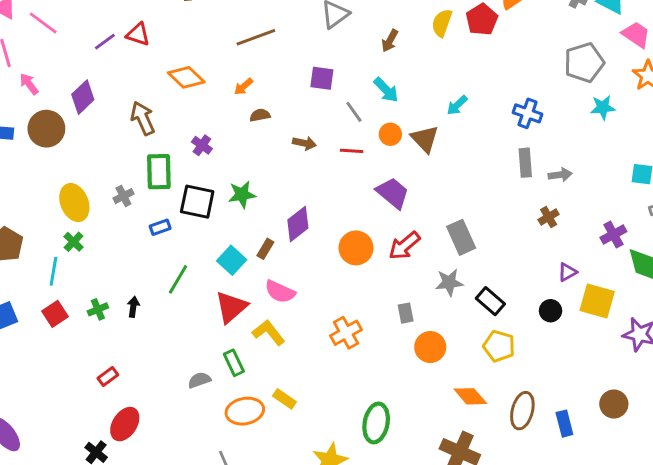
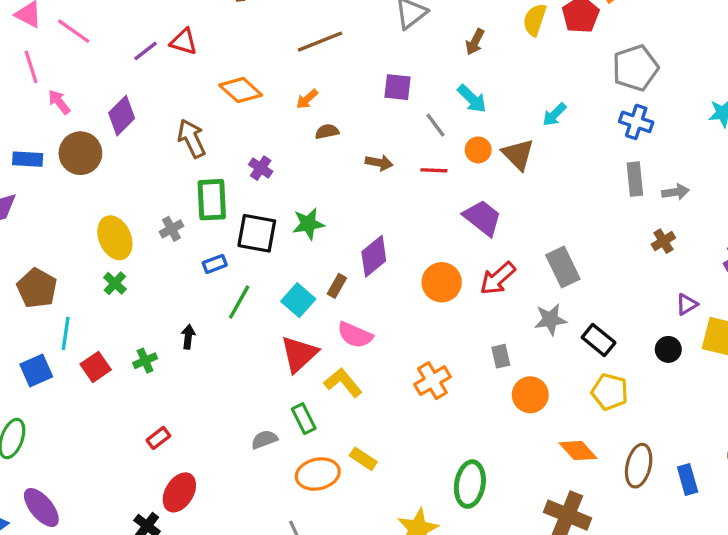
gray pentagon: (584, 63) -> (635, 68), moved
cyan line: (53, 271) -> (66, 333), moved
green line: (178, 279) -> (239, 302), moved
black arrow: (133, 307) -> (188, 337), moved

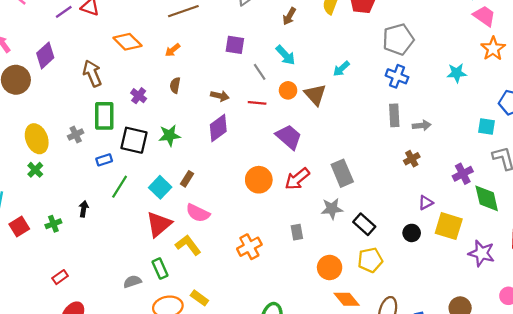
brown semicircle: (327, 132) -> (175, 85), moved, turned -70
purple diamond: (374, 256) -> (218, 128), moved
yellow pentagon: (610, 392) -> (370, 260), turned -30
orange circle: (530, 395) -> (330, 268), moved

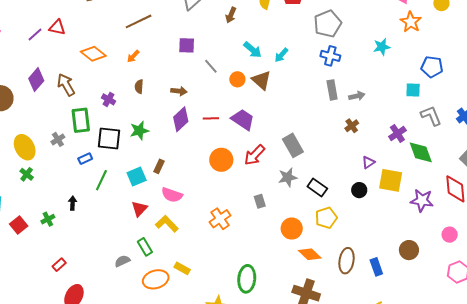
purple diamond: (45, 55) -> (36, 80), moved
cyan arrow: (285, 55) -> (253, 50), moved
red line: (257, 103) -> (211, 118), moved
cyan square: (160, 187) -> (137, 177), turned 30
red triangle: (159, 224) -> (139, 209), size x0.7

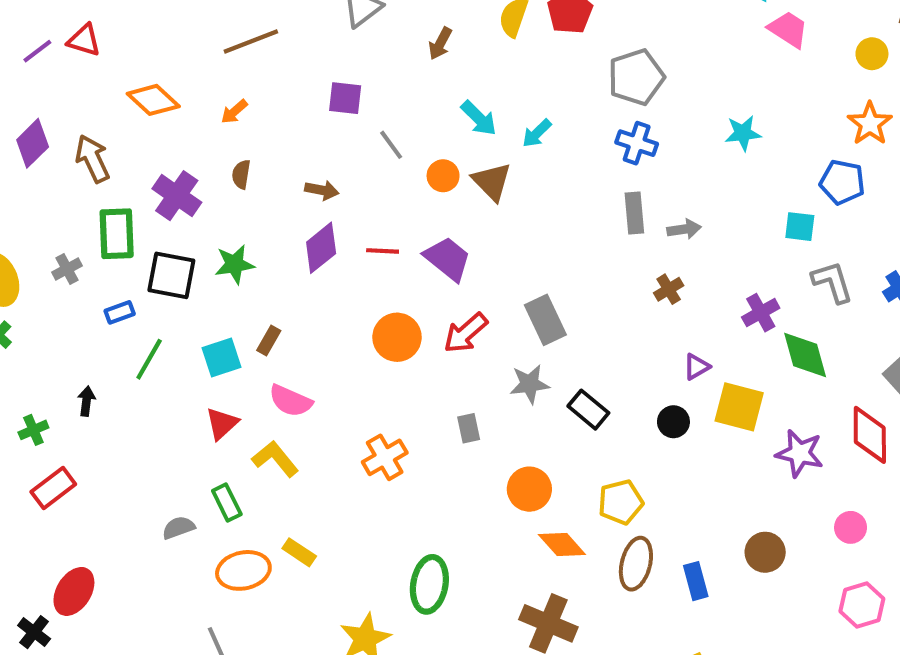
orange star: (411, 22) -> (870, 124), moved
purple cross: (109, 99) -> (177, 196), size x1.6
yellow pentagon: (326, 218) -> (621, 502), moved
red rectangle: (59, 265) -> (53, 488), moved, size x1.5

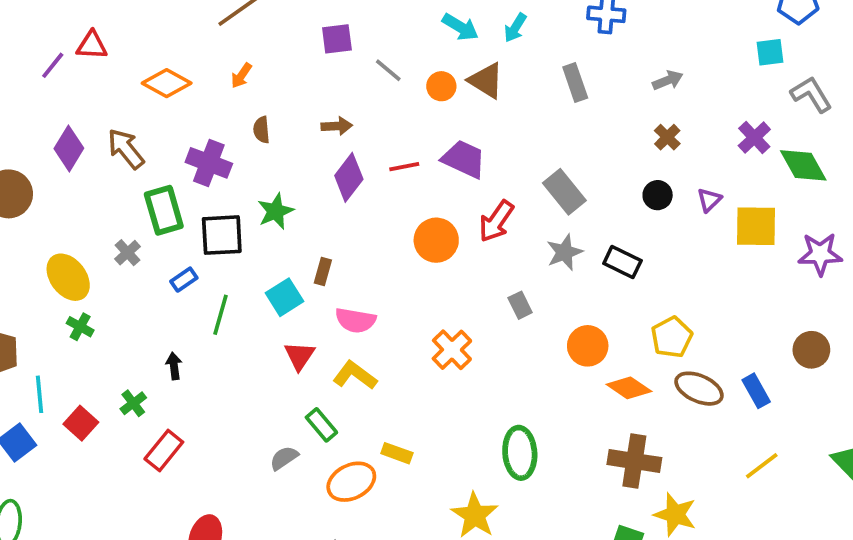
gray rectangle: (634, 213) -> (575, 83), moved
black circle: (673, 422) -> (658, 195), moved
brown ellipse: (636, 564) -> (699, 389), turned -66

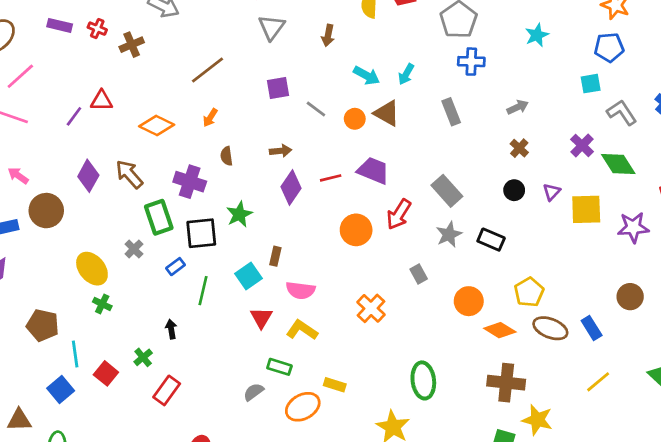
green rectangle: (321, 425) -> (279, 367), turned -30

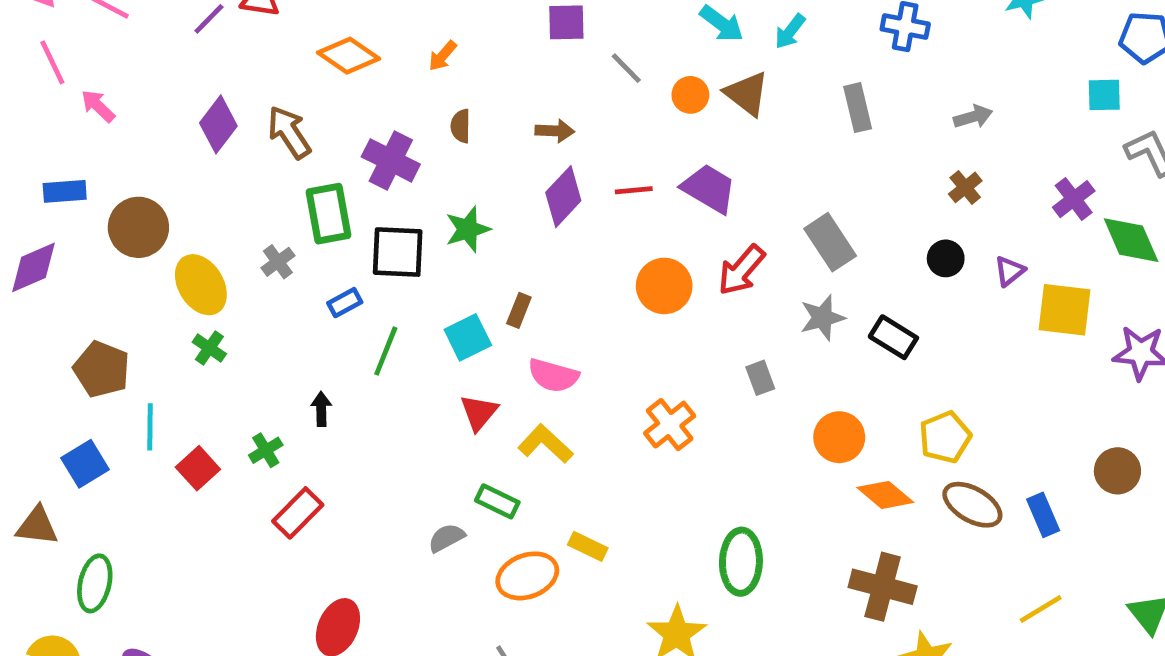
brown circle: (46, 211) -> (138, 227), moved
blue square: (61, 389) -> (85, 464), moved

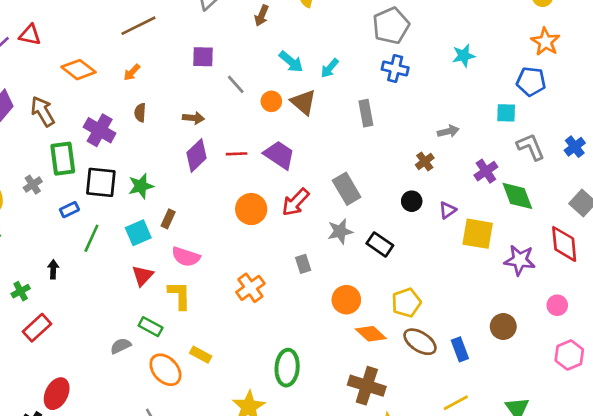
gray arrow: (973, 117) -> (448, 131), moved
green star: (468, 229) -> (141, 186), moved
yellow L-shape: (545, 444) -> (179, 295), turned 44
orange ellipse: (527, 576) -> (165, 370), turned 64

